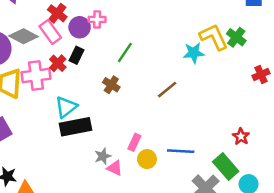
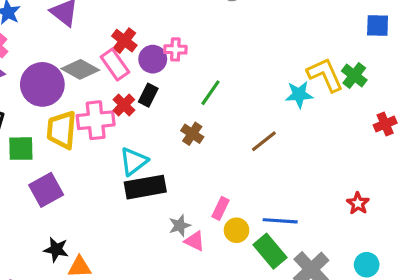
green rectangle: (226, 166) -> (270, 251), moved

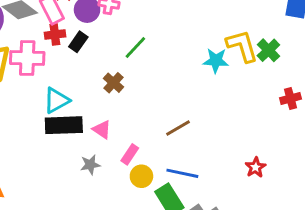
red cross: (124, 105) -> (55, 35), moved, turned 30
brown line: (264, 141) -> (178, 128), moved
pink triangle: (195, 241) -> (102, 130), moved

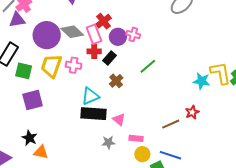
pink cross: (27, 58) -> (74, 65), size x0.7
brown cross: (114, 83) -> (116, 81), moved
pink rectangle: (130, 154) -> (136, 138), turned 56
red star: (256, 167) -> (192, 112), moved

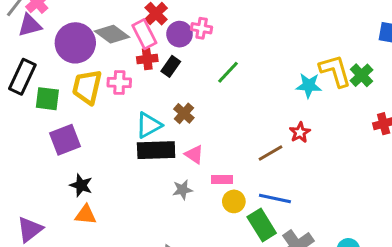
brown cross: (116, 81) -> (184, 113), moved
black star: (29, 138) -> (81, 185), moved

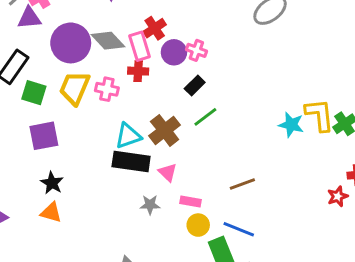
black rectangle: (171, 66) -> (195, 86), moved
green line: (228, 72) -> (205, 117), moved
brown cross: (184, 113) -> (165, 130), size x1.5
red star: (300, 132) -> (338, 196), moved

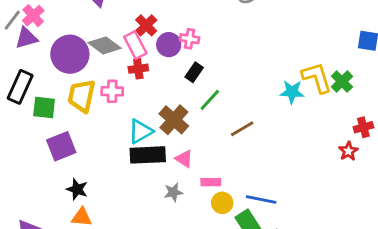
brown line: (242, 184) -> (242, 129), moved

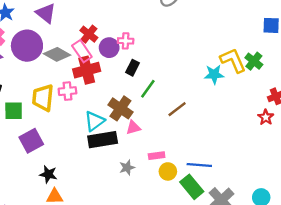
purple circle: (70, 54) -> (27, 46), moved
red cross: (138, 69) -> (87, 70), size x1.6
pink triangle: (184, 159) -> (133, 128), moved, turned -42

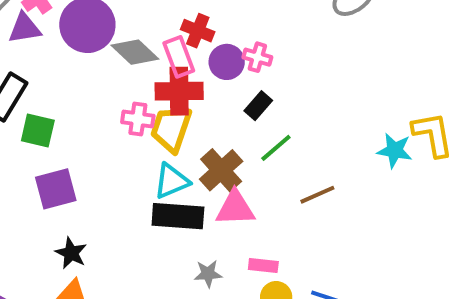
red cross: (89, 34) -> (198, 31), turned -30
yellow trapezoid: (43, 98) -> (171, 129), moved
pink triangle: (133, 128) -> (235, 208), size x1.5

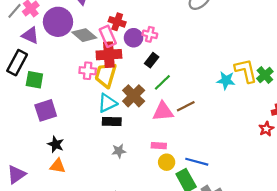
purple triangle: (25, 28) -> (30, 35), moved, turned 36
pink triangle: (235, 208) -> (163, 111), moved
black rectangle: (178, 216) -> (112, 122), size x0.7
gray star: (208, 274) -> (119, 151), moved

